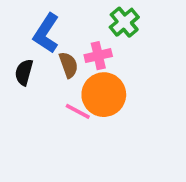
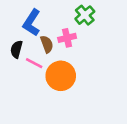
orange circle: (104, 95) -> (61, 76), moved
pink line: (78, 111) -> (34, 63), moved

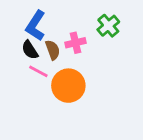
green cross: (85, 15) -> (108, 26), moved
black semicircle: (16, 49) -> (30, 50), moved, turned -48

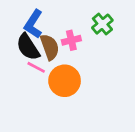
black semicircle: (30, 50) -> (28, 47), size x1.5
brown semicircle: (53, 50) -> (50, 47), size x1.4

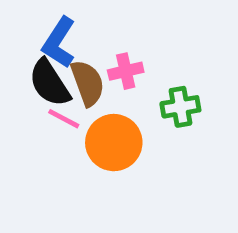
green cross: (102, 24) -> (180, 107), moved, turned 30

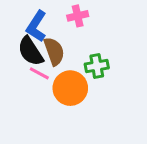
pink cross: (126, 71) -> (78, 16), moved
green cross: (180, 107) -> (97, 66), moved

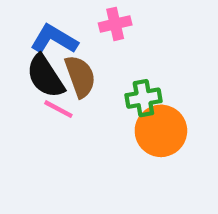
blue L-shape: (36, 26) -> (54, 39), turned 88
orange circle: (70, 88) -> (161, 131), moved

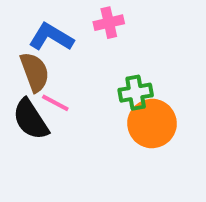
black semicircle: (45, 76) -> (31, 119), moved
brown semicircle: (80, 76) -> (35, 72), moved

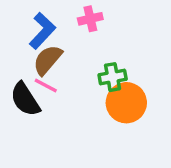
blue L-shape: (51, 37) -> (42, 31), turned 102
brown semicircle: (35, 72) -> (47, 60), moved, turned -120

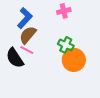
pink cross: (90, 19) -> (64, 11), moved
green cross: (113, 77) -> (66, 45), turned 35

